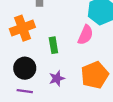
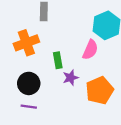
purple star: (57, 78) -> (71, 78), moved

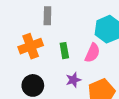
green rectangle: (58, 60) -> (64, 51), moved

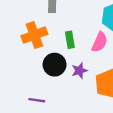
black circle: (33, 85) -> (55, 65), moved

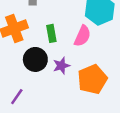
purple line: (37, 100) -> (17, 97), turned -63

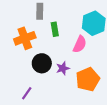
green rectangle: (51, 33) -> (55, 29), moved

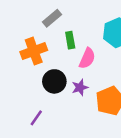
gray rectangle: (40, 11) -> (52, 18), turned 49
pink semicircle: (80, 44) -> (87, 58), moved

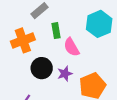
pink semicircle: (87, 58) -> (71, 47), turned 126

